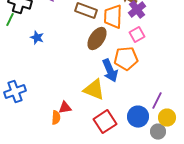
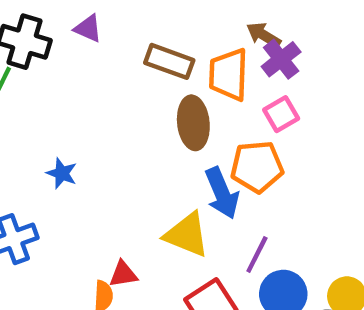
blue star: (37, 38) -> (62, 173), moved
brown ellipse: (97, 39) -> (193, 123), turned -40
purple line: (157, 101) -> (257, 254), moved

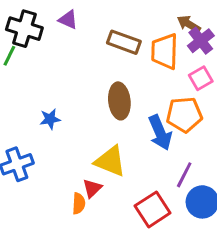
brown ellipse: (193, 123) -> (119, 101), moved
blue star: (62, 173) -> (50, 119), turned -30
yellow triangle: (187, 235) -> (110, 161), moved
red triangle: (123, 274) -> (92, 188), turned -35

